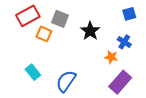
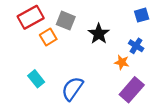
orange square: (44, 34) -> (48, 37), turned 35

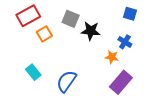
blue square: (142, 15) -> (130, 14), turned 32
gray square: (66, 21) -> (71, 19), moved
black star: (99, 34) -> (91, 31), turned -30

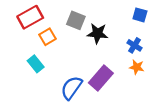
orange star: (112, 57) -> (137, 67), moved
cyan rectangle: (33, 72) -> (36, 64), moved
purple rectangle: (121, 82) -> (101, 78), moved

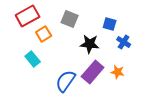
blue square: (140, 15) -> (110, 24), moved
black star: (98, 33) -> (90, 44), moved
orange star: (137, 67) -> (118, 72), moved

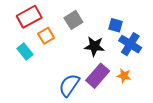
gray square: (70, 19) -> (73, 20), turned 36
blue cross: (124, 42) -> (130, 44), size x1.5
cyan rectangle: (33, 59) -> (25, 52), moved

